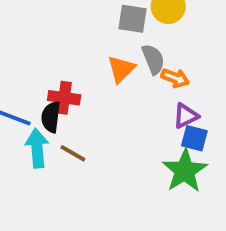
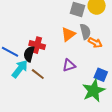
purple triangle: (186, 116) -> (69, 65), moved
cyan arrow: (37, 148) -> (20, 69), turned 36

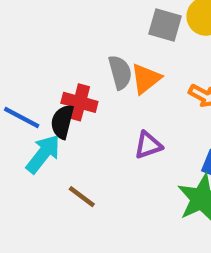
gray semicircle: (85, 32) -> (120, 72), moved
brown line: (38, 74) -> (82, 197), moved

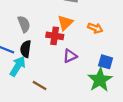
gray semicircle: (120, 72) -> (24, 24), moved
red cross: (79, 102) -> (55, 36), moved

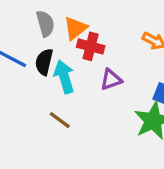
orange triangle: (65, 23) -> (75, 28), moved
cyan arrow: (18, 66) -> (64, 77), moved, turned -54

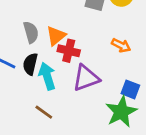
purple triangle: (111, 80) -> (86, 78), size x1.5

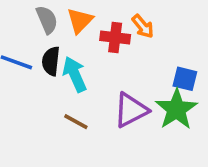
orange arrow: (121, 45) -> (143, 26), moved, turned 30
red cross: (69, 51) -> (115, 37), moved
purple triangle: (86, 78) -> (131, 110), moved

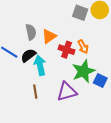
black semicircle: (51, 61) -> (28, 55), turned 35
green star: (176, 109) -> (84, 71), moved
brown line: (76, 122) -> (35, 92), turned 40

